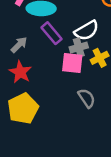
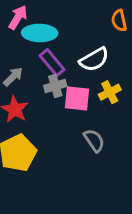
gray cross: (79, 47) -> (55, 86), moved

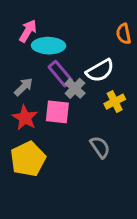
gray cross: (55, 86) -> (75, 88), moved, turned -30
pink square: (77, 98) -> (57, 112), moved

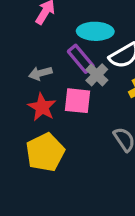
cyan ellipse: (49, 46) -> (95, 31), moved
gray arrow: (23, 87) -> (40, 73), turned -150

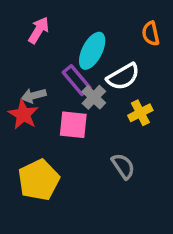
cyan ellipse: (95, 31) -> (92, 51), turned -64
red star: (42, 107) -> (23, 115), moved

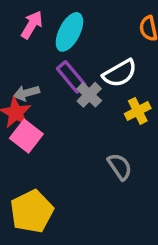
cyan ellipse: (92, 51) -> (69, 32), moved
pink square: (73, 125) -> (26, 136), moved, turned 32
yellow pentagon: (39, 180) -> (32, 211), moved

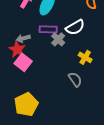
purple rectangle: (71, 77) -> (48, 29), turned -48
yellow cross: (138, 111) -> (85, 57), moved, turned -32

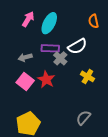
red star: (17, 49) -> (46, 79), moved
gray semicircle: (75, 79) -> (83, 118), moved, turned -105

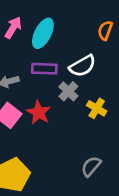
orange semicircle: (93, 21) -> (105, 30), turned 32
gray cross: (60, 58) -> (68, 91), moved

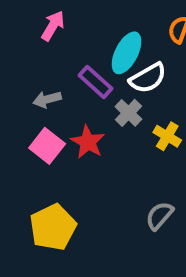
cyan ellipse: (43, 33) -> (127, 53), moved
purple rectangle: (44, 69) -> (96, 82), turned 40

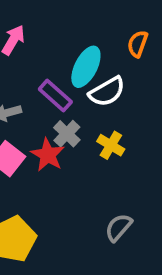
gray cross: (128, 113) -> (67, 134), moved
yellow cross: (167, 136) -> (111, 145), moved

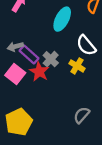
white semicircle: (107, 92) -> (86, 45), moved, turned 80
purple rectangle: (55, 95) -> (29, 55), moved

